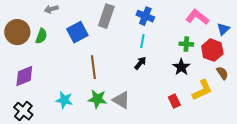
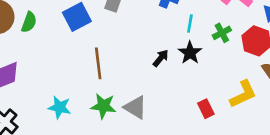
cyan line: (142, 41) -> (190, 24), moved
green cross: (186, 44) -> (222, 33), turned -32
black star: (181, 67) -> (190, 53), moved

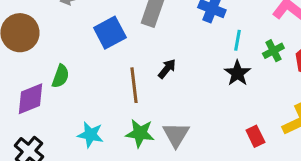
green semicircle: (29, 22) -> (60, 76), moved
black arrow: (161, 58) -> (167, 69), moved
gray triangle: (135, 107) -> (176, 135), turned 30

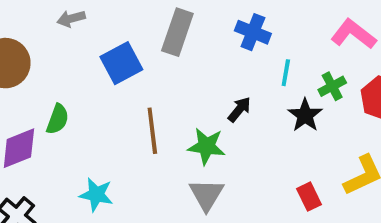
black arrow: (167, 69) -> (239, 109), moved
black star: (237, 73) -> (305, 115), moved
green star: (140, 133) -> (206, 146), moved

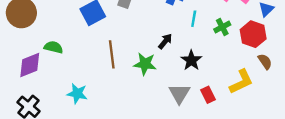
black star: (305, 115) -> (191, 60), moved
green semicircle: (58, 119) -> (53, 47), turned -96
gray triangle: (206, 195) -> (179, 94), moved

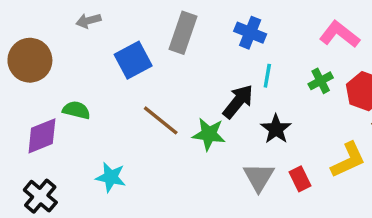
cyan line: (194, 19) -> (267, 76), moved
black arrow: (165, 41) -> (238, 101), size x1.5
brown line: (112, 54) -> (161, 120), turned -44

